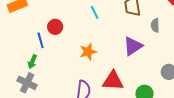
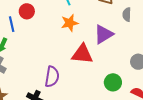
orange star: (88, 52) -> (70, 23), moved
red triangle: (113, 81) -> (82, 54), moved

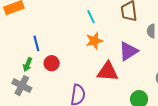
red circle: (27, 11) -> (52, 63), moved

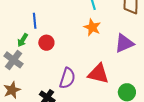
orange star: (94, 41) -> (92, 27), turned 30
red triangle: (108, 72) -> (98, 74), moved

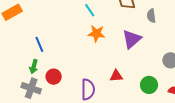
red circle: (46, 43) -> (54, 77), moved
red triangle: (98, 74) -> (116, 76), size x0.6

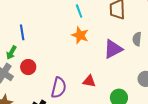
gray semicircle: (151, 16) -> (137, 39), moved

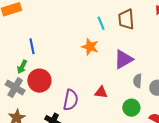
cyan line: (79, 11) -> (101, 23), moved
gray semicircle: (137, 39) -> (138, 81), moved
red circle: (28, 67) -> (39, 81), size x1.5

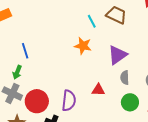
brown trapezoid: (126, 19) -> (116, 15), turned 125
red circle: (39, 81) -> (37, 101), moved
gray semicircle: (138, 81) -> (125, 78), moved

